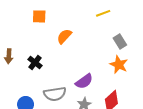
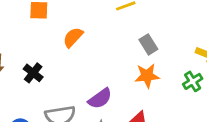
orange star: (119, 65) -> (147, 76), turned -30

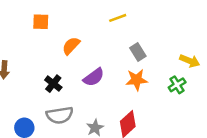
black cross: (33, 73) -> (53, 84), moved
purple semicircle: (100, 99) -> (94, 77), moved

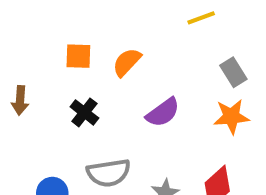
orange square: (41, 22) -> (78, 56), moved
black cross: (53, 84) -> (84, 112), moved

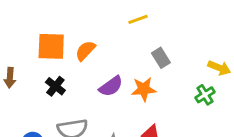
orange square: (78, 56) -> (51, 46), size x1.5
orange star: (231, 116) -> (144, 89), moved

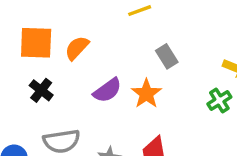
orange star: (144, 89) -> (146, 94), turned -30

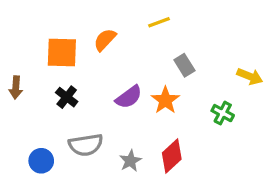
orange semicircle: (77, 48) -> (105, 40), moved
green cross: (219, 100) -> (223, 113), moved, turned -30

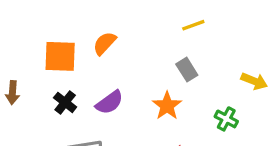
yellow line: (159, 22) -> (193, 25), moved
purple semicircle: (129, 97) -> (110, 102), moved

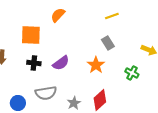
orange semicircle: (105, 43) -> (58, 15), moved
black cross: (65, 102) -> (34, 63), turned -32

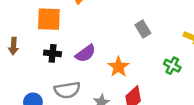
orange star: (96, 65) -> (118, 67), moved

